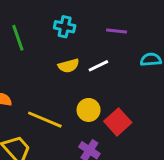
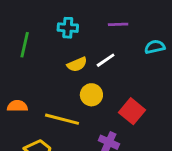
green line: (18, 38) -> (25, 45), turned 40
yellow circle: (89, 110) -> (91, 95), moved

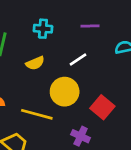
yellow semicircle: (77, 64) -> (35, 63), moved
yellow circle: (91, 95) -> (65, 92), size x1.4

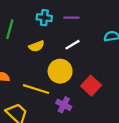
purple line: (90, 26) -> (71, 18), moved
purple cross: (81, 136) -> (64, 105), moved

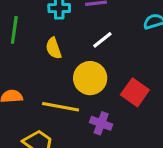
yellow semicircle: (36, 46) -> (54, 48), turned 98

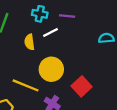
white line: (102, 40) -> (50, 33), moved

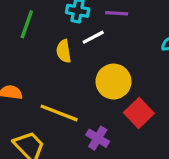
yellow circle: (51, 69) -> (114, 82), moved

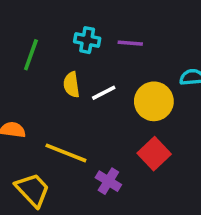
white line: (93, 37) -> (104, 93), moved
yellow circle: (114, 82) -> (154, 101), moved

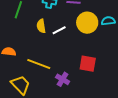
yellow circle: (154, 101) -> (87, 23), moved
red square: (154, 154) -> (88, 64), turned -36

